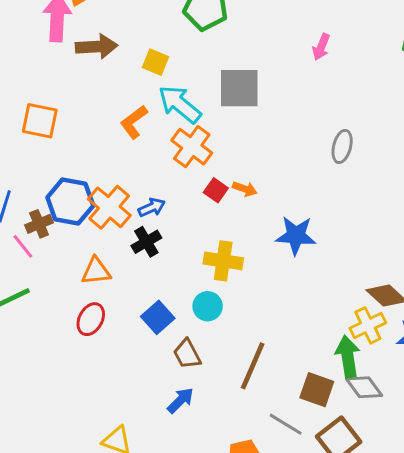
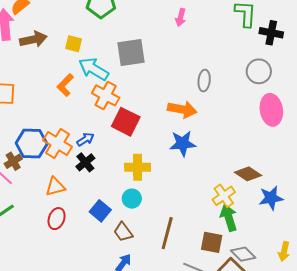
orange arrow: (245, 189) -> (182, 109), moved, size x1.8
red square: (216, 190) -> (126, 122), size x1.8
yellow cross: (368, 325) -> (224, 196), moved
gray diamond: (364, 387) -> (243, 254), moved

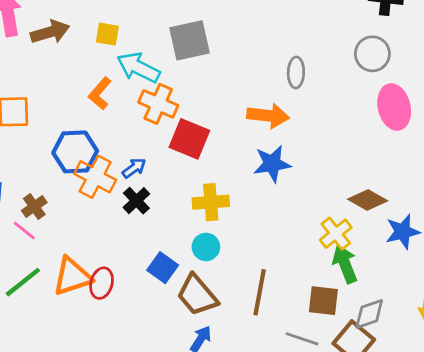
blue hexagon: (32, 144) -> (75, 152), moved
orange triangle: (55, 187) -> (72, 276), moved, size x1.4
brown trapezoid: (123, 232) -> (197, 295), size x1.5
gray diamond: (243, 254) -> (369, 314), turned -60

